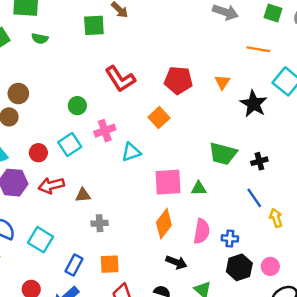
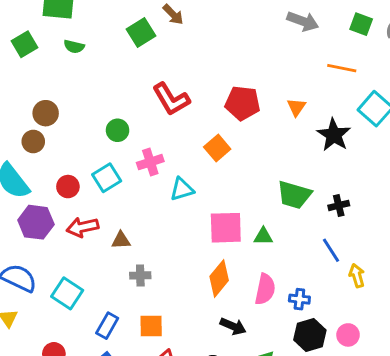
green square: (94, 25) -> (141, 33), turned -30

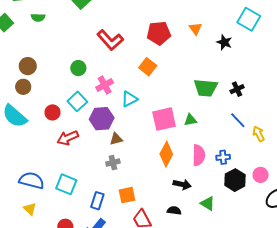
black star: (334, 135) -> (224, 42), size x0.7
purple hexagon: (36, 222) -> (102, 119), moved
brown triangle: (121, 240) -> (116, 139), moved

